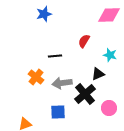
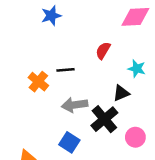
orange cross: (36, 77) -> (38, 82), moved
blue square: (58, 112) -> (69, 142), turned 35

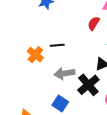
red semicircle: (103, 51) -> (94, 23), moved

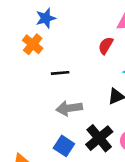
orange cross: (35, 55) -> (33, 44), moved
black cross: (88, 85) -> (99, 138), moved

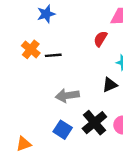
orange cross: (33, 44) -> (31, 49), moved
black line: (60, 73) -> (53, 55), moved

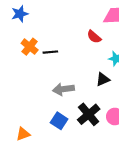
blue star: (46, 14) -> (20, 14), moved
red semicircle: (100, 39) -> (94, 37), turned -80

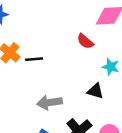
black triangle: (103, 79) -> (95, 91), turned 40

